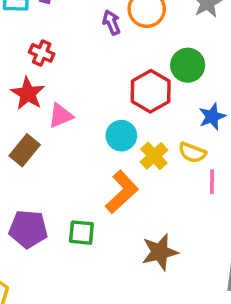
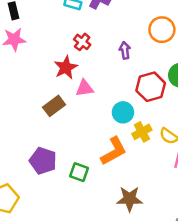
purple arrow: (112, 23) -> (125, 50), moved

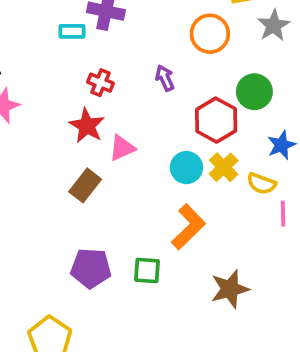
yellow cross: (142, 132) -> (224, 167), moved

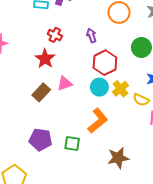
red hexagon: (216, 120) -> (105, 63), moved
pink triangle: (122, 148) -> (65, 83), moved

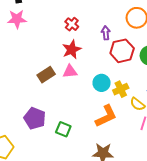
red star: (45, 59) -> (72, 49), moved
red hexagon: (105, 63) -> (122, 51), moved
orange L-shape: (98, 121) -> (106, 116), moved

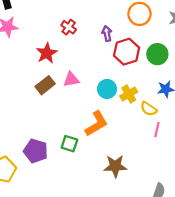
red star: (72, 49) -> (47, 53), moved
orange L-shape: (106, 116) -> (96, 124), moved
purple pentagon: (35, 118) -> (36, 151), moved

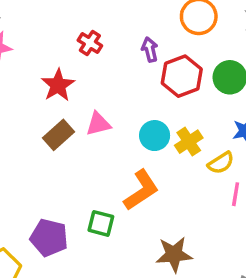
yellow semicircle: (149, 109) -> (221, 163), turned -63

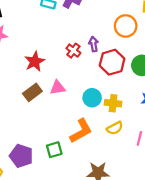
red cross: (90, 43) -> (73, 51), moved
yellow cross: (189, 142) -> (113, 103), turned 35
yellow semicircle: (221, 163) -> (115, 128), moved
green square: (101, 223) -> (54, 150), turned -35

